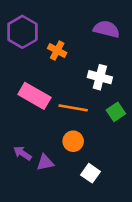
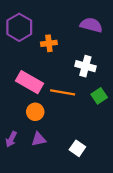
orange cross: (57, 51) -> (49, 43), turned -35
orange circle: (73, 141) -> (35, 112), moved
purple arrow: (22, 153) -> (11, 139), moved, turned -98

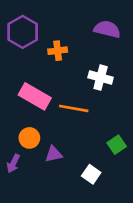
green square: (99, 96) -> (117, 145), moved
orange circle: (35, 112) -> (29, 138), moved
purple triangle: (39, 139) -> (54, 154), moved

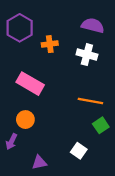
white cross: (101, 78) -> (87, 55), moved
orange line: (74, 108) -> (90, 101), moved
purple triangle: (54, 154) -> (39, 162), moved

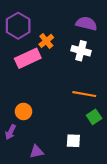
orange cross: (50, 44) -> (46, 41), turned -32
pink rectangle: (30, 84) -> (28, 58), moved, turned -55
white square: (79, 151) -> (73, 141), turned -32

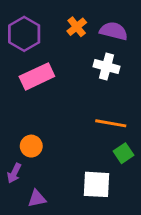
orange cross: (46, 41) -> (77, 27), moved
white square: (73, 141) -> (97, 184), size x1.5
purple triangle: (37, 152) -> (37, 199), moved

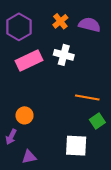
white cross: (107, 67) -> (64, 55), moved

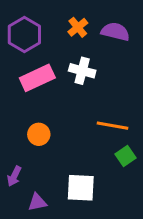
orange circle: (25, 115) -> (39, 134), moved
white square: (76, 146) -> (81, 188), moved

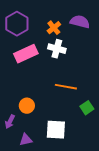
orange cross: (78, 27) -> (54, 28), moved
orange line: (112, 126) -> (66, 87), moved
orange circle: (39, 134) -> (27, 106), moved

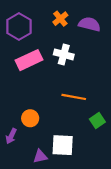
orange cross: (54, 28) -> (60, 19), moved
purple triangle: (26, 140) -> (40, 156), moved

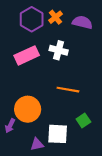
purple hexagon: (19, 26) -> (32, 19), moved
orange circle: (30, 118) -> (28, 109), size x1.6
green square: (97, 120) -> (83, 121), moved

